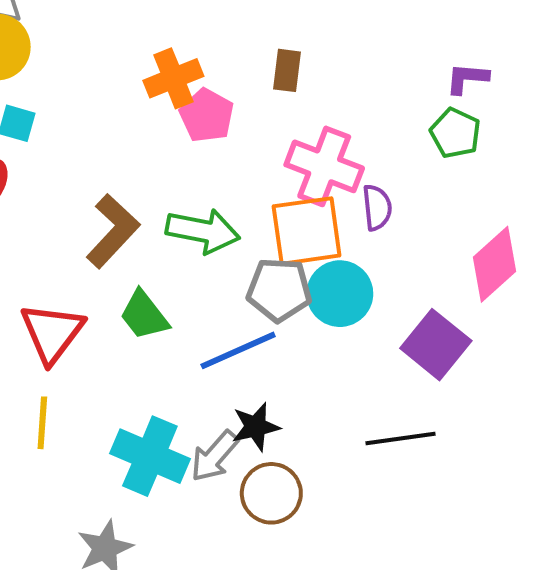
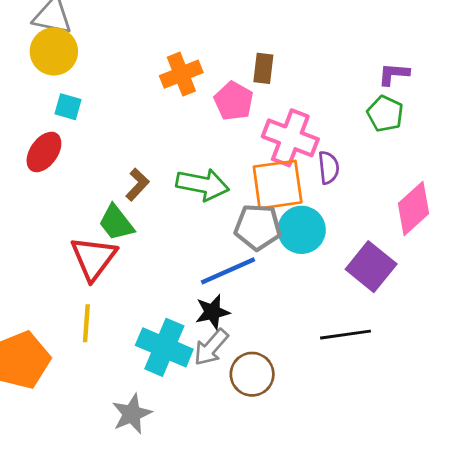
pink pentagon: (207, 115) -> (234, 101), moved
brown L-shape: (113, 231) -> (137, 185), size x0.6
green trapezoid: (144, 315) -> (116, 223), moved
black star: (256, 427) -> (212, 312), moved

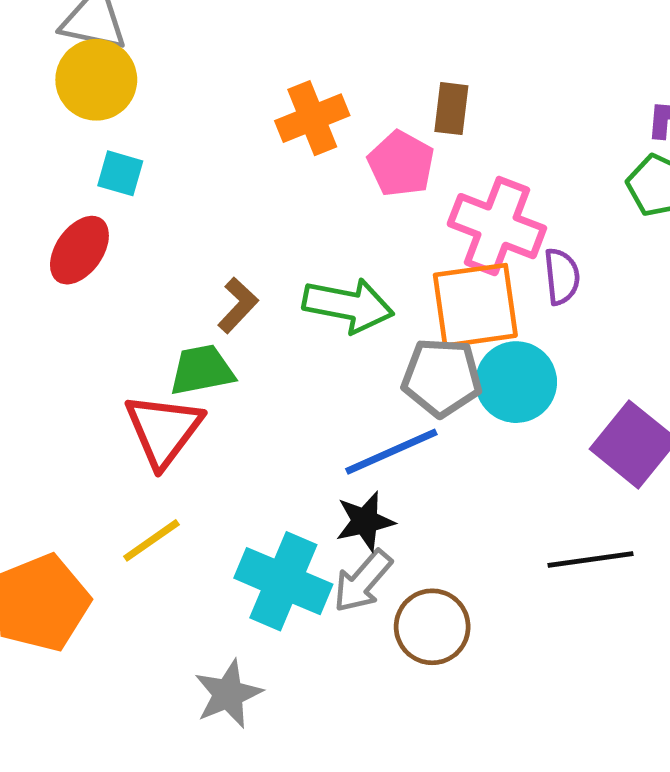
green trapezoid: (116, 223) -> (202, 370), turned 117
yellow line: (86, 323) -> (151, 540), turned 51

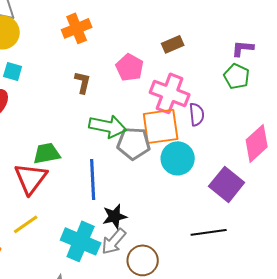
brown rectangle: (451, 109) -> (173, 44), moved, turned 60
orange cross: (312, 118) -> (77, 28), moved
brown L-shape: (238, 305) -> (83, 82), moved, turned -30
gray pentagon: (442, 377) -> (134, 143), moved
blue line: (391, 452) -> (93, 179), moved, turned -69

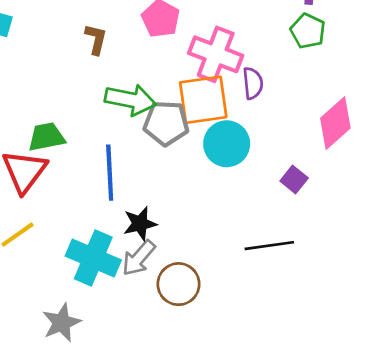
purple square: (227, 184) -> (294, 180), size x0.6

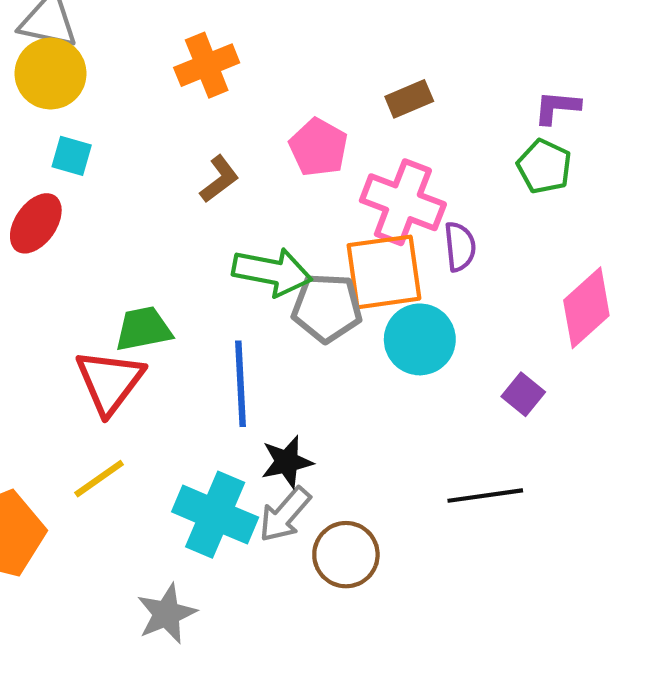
brown L-shape: (96, 39) -> (219, 179), turned 40

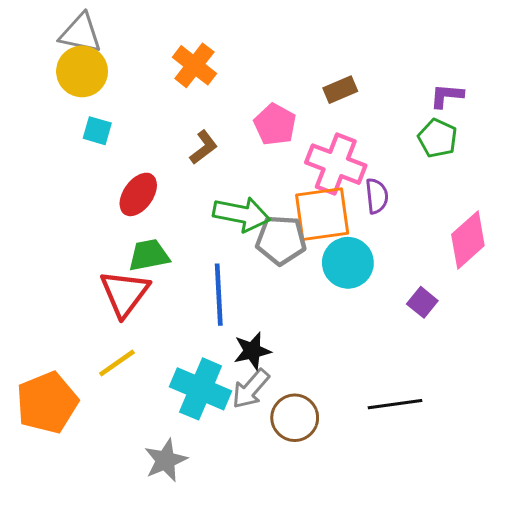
orange cross: (207, 65) -> (194, 65), turned -30
red ellipse: (36, 223) -> (138, 194), moved
black line: (485, 496) -> (395, 404), moved

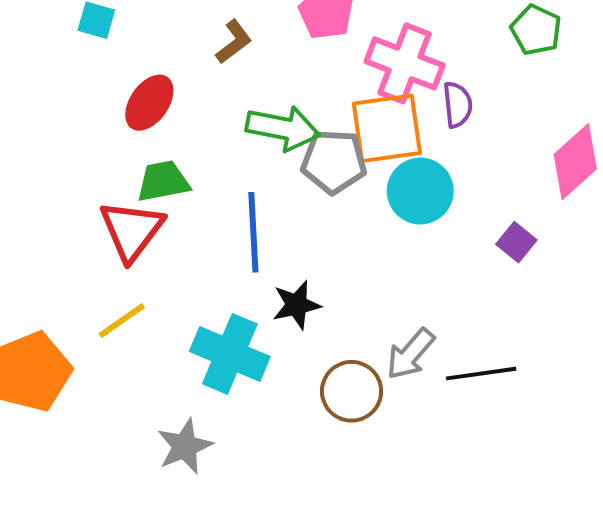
gray arrow: (251, 389) -> (410, 354), moved

